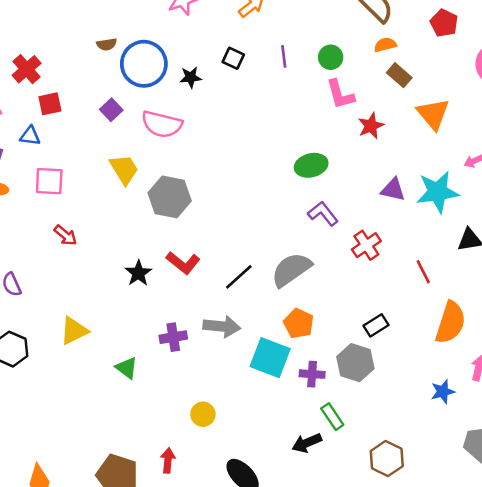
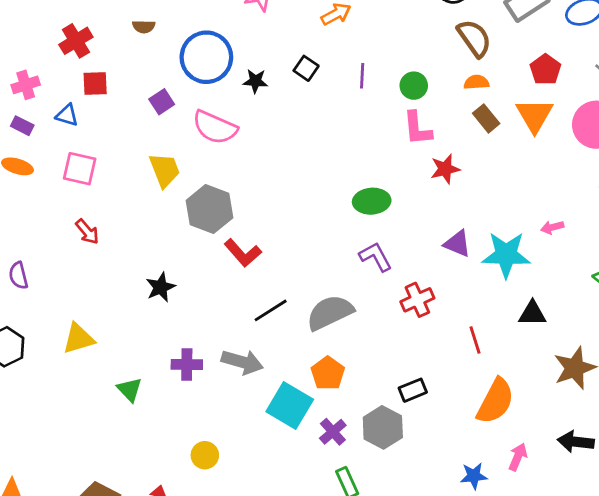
brown semicircle: (107, 44) -> (144, 27), moved
orange triangle: (433, 114) -> (535, 115), moved
red L-shape: (183, 263) -> (243, 253), moved
purple cross: (312, 374) -> (333, 432), turned 35

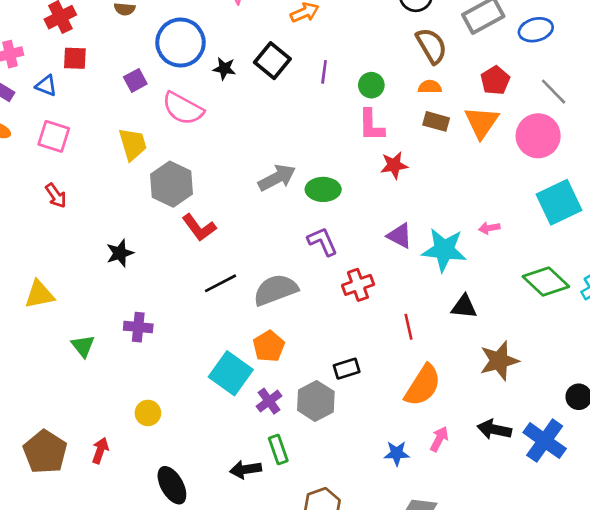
black square: (306, 68) -> (272, 61), size x1.5
brown rectangle: (486, 118) -> (436, 121), turned -40
gray arrow: (242, 362) -> (277, 178), moved, turned -48

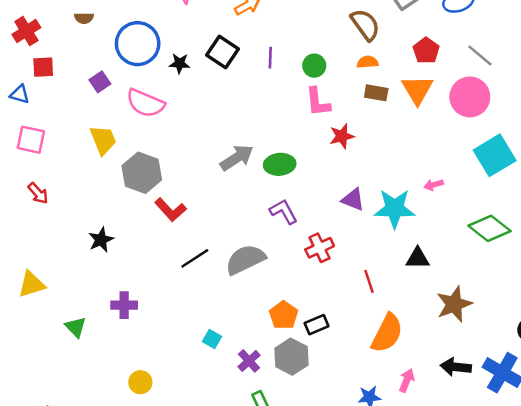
orange pentagon: (269, 346) -> (284, 315), moved
cyan square: (231, 373) -> (212, 339), size x0.5

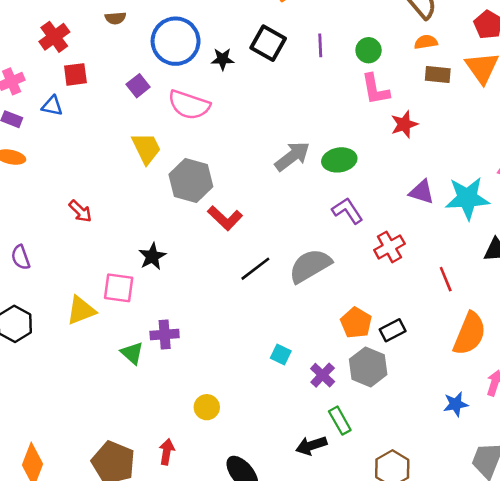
pink square: (31, 140) -> (119, 288), moved
purple cross: (124, 305) -> (165, 335), moved

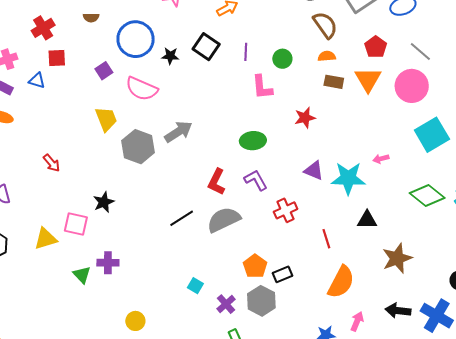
pink L-shape: (375, 89) -> (262, 87), moved
gray arrow: (292, 156) -> (178, 132), moved
red L-shape: (225, 218) -> (217, 182), moved, turned 68

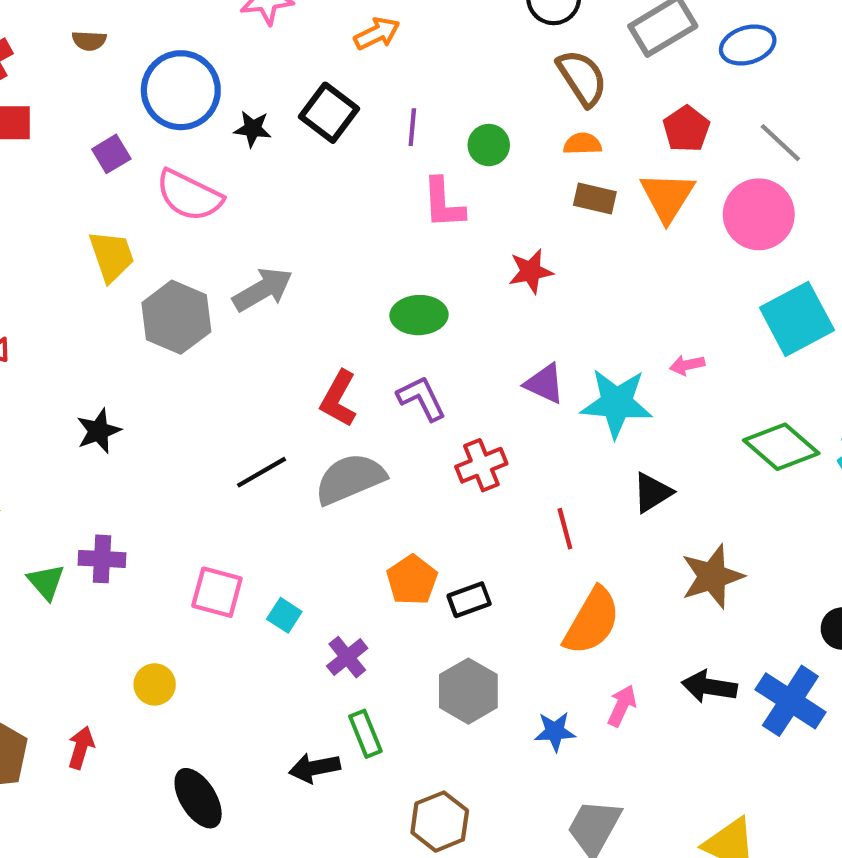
black triangle: (367, 220) -> (652, 493), turned -35
pink square: (76, 224) -> (217, 592), moved
gray hexagon: (261, 301) -> (468, 691), moved

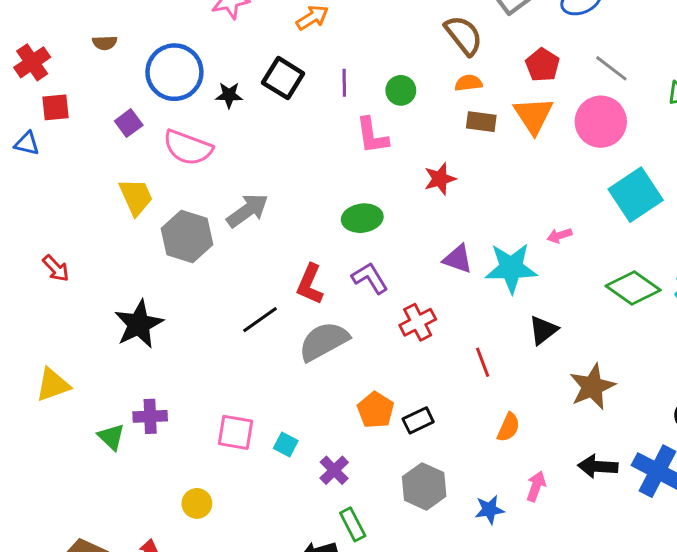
black star: (99, 431) -> (139, 324), size x1.5
black line: (261, 472) -> (260, 320), moved
orange semicircle: (592, 621) -> (508, 427), size x0.6

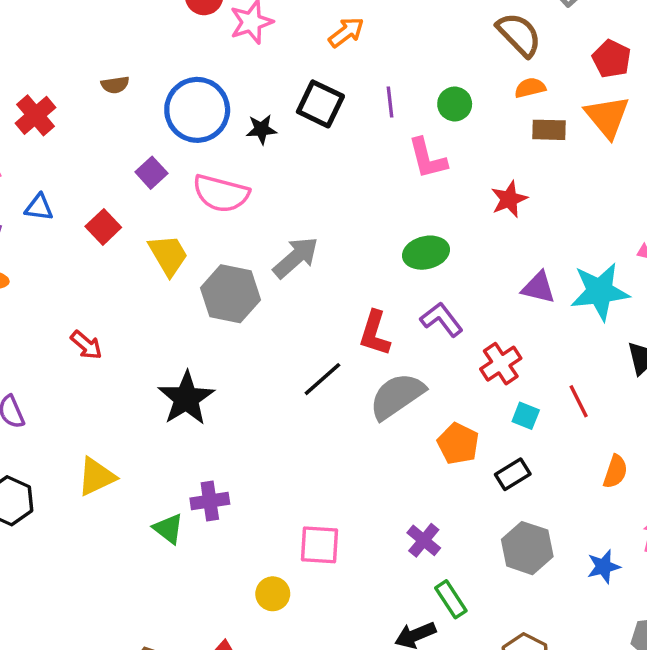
red square: (55, 107) -> (103, 227), moved, turned -32
orange pentagon: (376, 410) -> (458, 444), moved
pink square: (236, 432) -> (320, 545), moved
cyan square: (286, 444) -> (526, 416), moved

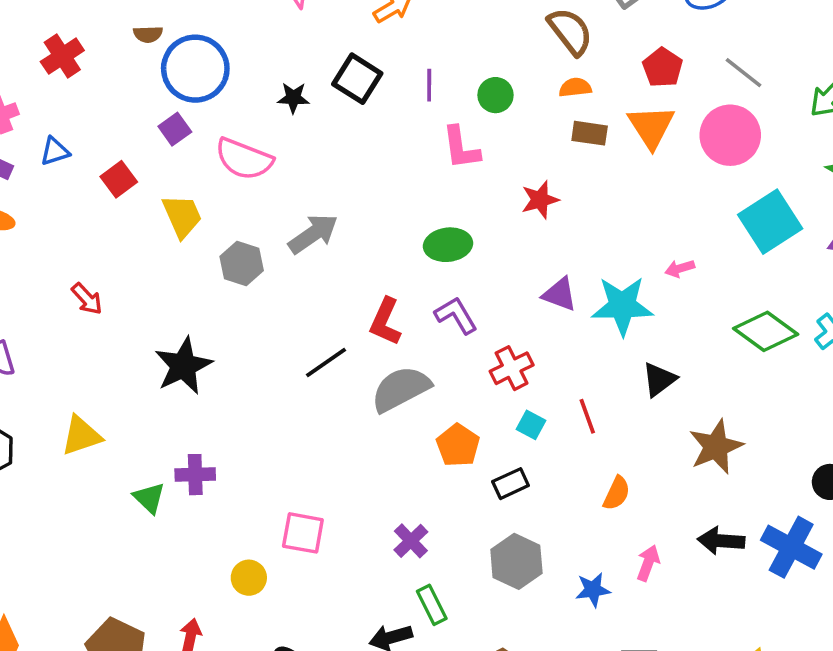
blue circle: (197, 110) -> (195, 69), moved
blue triangle: (39, 207) -> (55, 151), turned -32
gray hexagon: (230, 294) -> (242, 263), size x0.7

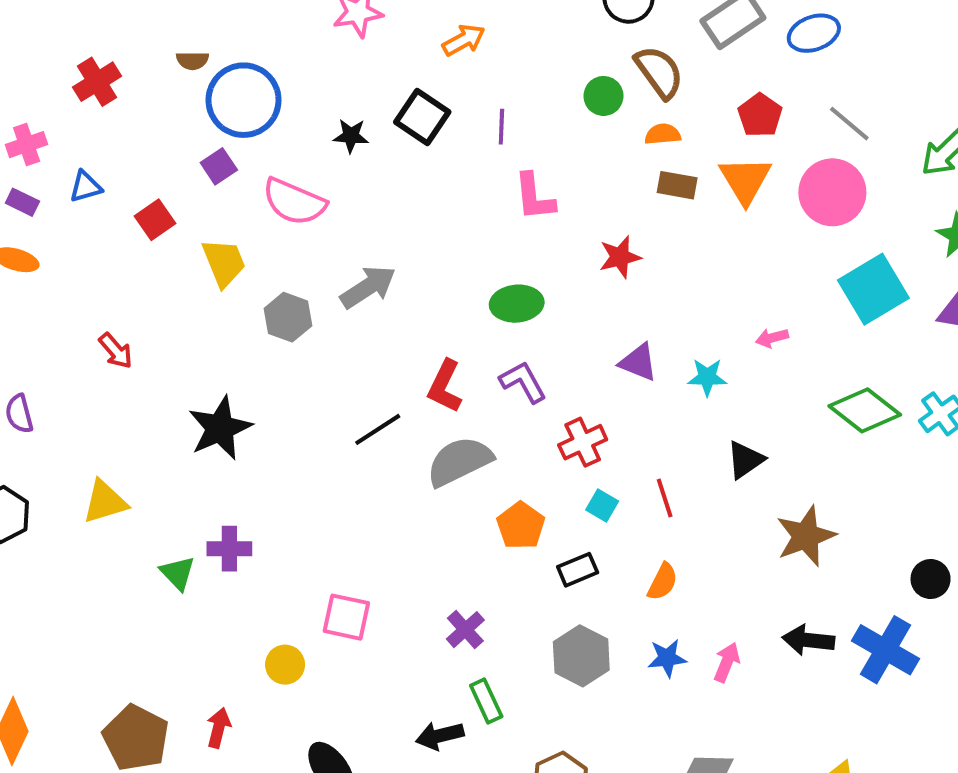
green circle: (495, 95) -> (604, 96), moved
cyan star: (622, 306) -> (707, 377), size x0.6
orange semicircle: (617, 493) -> (663, 582), moved
blue star: (593, 590) -> (667, 658), moved

